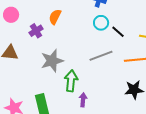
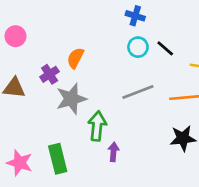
orange semicircle: (55, 17) -> (75, 58), moved
purple cross: (36, 31) -> (50, 74), moved
black line: (118, 32) -> (165, 48), moved

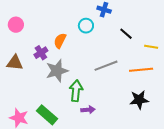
cyan circle: (138, 47) -> (86, 26), moved
purple arrow: (113, 152) -> (88, 110), turned 80
green rectangle: (58, 159) -> (47, 115), turned -35

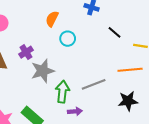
cyan circle: (86, 26) -> (68, 39), moved
orange semicircle: (60, 41) -> (52, 19), moved
gray line: (106, 66) -> (94, 84), moved

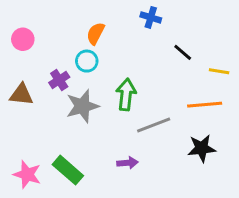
cyan circle: (68, 39) -> (87, 61), moved
green arrow: (62, 92) -> (126, 94), moved

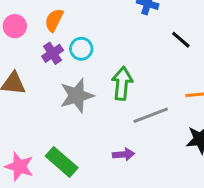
orange semicircle: (95, 33) -> (54, 20), moved
purple cross: (59, 80) -> (53, 53), moved

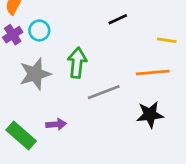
black line: (181, 40) -> (118, 19), moved, turned -66
purple arrow: (123, 154) -> (56, 124), moved

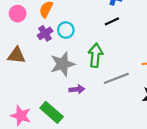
black line: (118, 19) -> (112, 21), moved
purple arrow: (56, 124) -> (77, 89), moved

